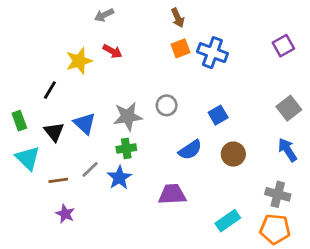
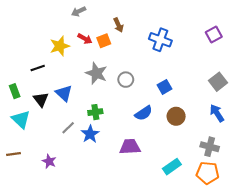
brown arrow: (178, 18) -> (118, 25), moved
orange square: (180, 48) -> (104, 41), moved
black line: (50, 90) -> (38, 68), turned 40
gray star: (128, 116) -> (96, 73), moved, turned 30
brown line: (58, 180) -> (14, 154), moved

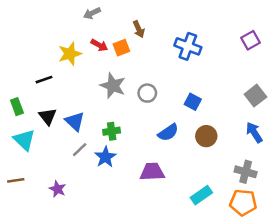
blue square: (165, 87) -> (193, 102), turned -32
blue triangle: (64, 93) -> (75, 121), moved

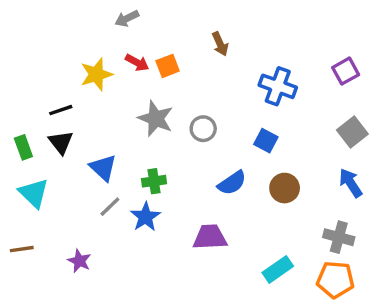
brown arrow: (139, 29) -> (220, 44), moved
purple square: (251, 40) -> (346, 71), moved
blue cross: (188, 46) -> (278, 86), moved
black triangle: (48, 116) -> (61, 142), moved

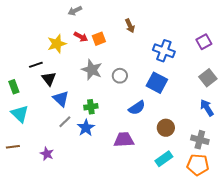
blue square: (266, 141) -> (157, 83), size x1.5
black triangle: (61, 142) -> (49, 79), moved
brown circle: (285, 188) -> (166, 128), moved

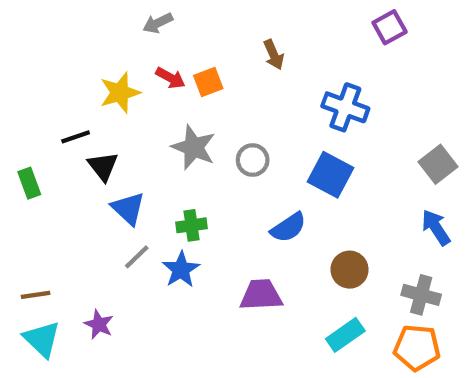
purple square: (204, 42) -> (390, 27), moved
cyan triangle: (20, 114) -> (42, 339), moved
brown line: (13, 147) -> (36, 295), moved

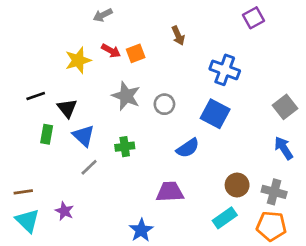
black line: (76, 137) -> (36, 96), moved
green rectangle: (29, 183) -> (47, 134), moved, turned 30
blue star: (181, 270) -> (141, 230), moved
brown circle: (350, 270) -> (237, 185), moved

